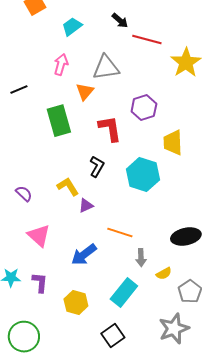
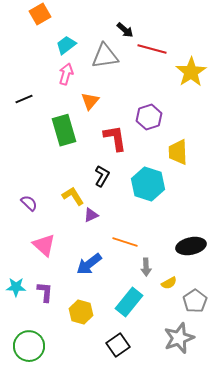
cyan trapezoid: (72, 27) -> (66, 45), moved
gray triangle: (106, 68) -> (105, 56), moved

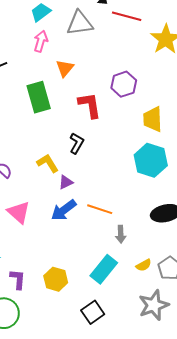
cyan hexagon: (148, 184) -> (151, 160), moved
blue arrow: (89, 264) -> (64, 210), moved
yellow semicircle: (169, 283) -> (144, 265), moved
purple L-shape: (45, 292) -> (18, 279), moved

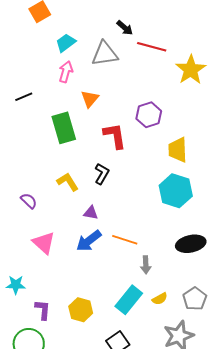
yellow L-shape: (48, 163) -> (68, 182), moved
purple triangle: (66, 182) -> (91, 213), turned 35
yellow semicircle: (144, 265) -> (160, 299), moved

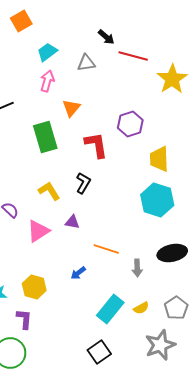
gray triangle: (105, 54) -> (86, 63), size x0.7
blue arrow: (89, 241) -> (78, 273), moved, size x0.6
pink triangle: (44, 243) -> (38, 231), moved, turned 45
gray arrow: (146, 265) -> (137, 268), moved
yellow hexagon: (81, 310) -> (34, 287), moved

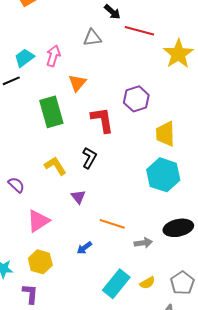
cyan trapezoid: (47, 52) -> (24, 58), moved
purple triangle: (72, 222) -> (78, 197), turned 42
pink triangle: (38, 231) -> (38, 221), moved
gray arrow: (137, 268) -> (143, 243), turned -96

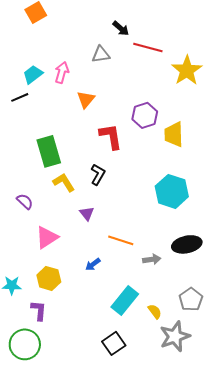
green rectangle: (51, 112) -> (49, 151), moved
yellow trapezoid: (165, 134) -> (174, 134), moved
yellow semicircle: (147, 283) -> (155, 311), moved, turned -98

